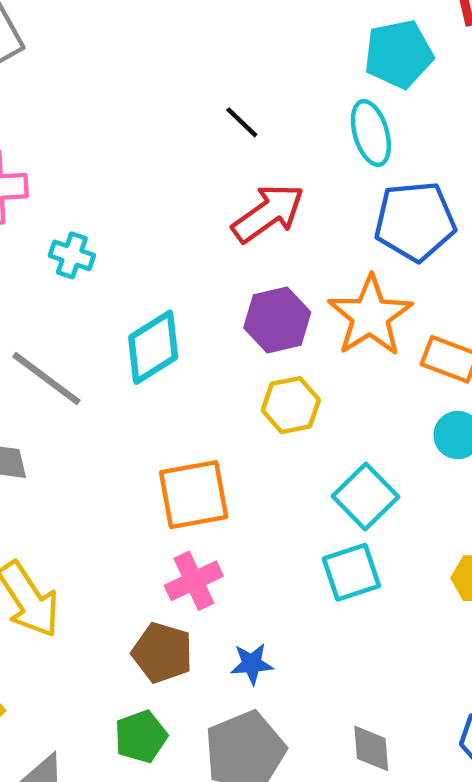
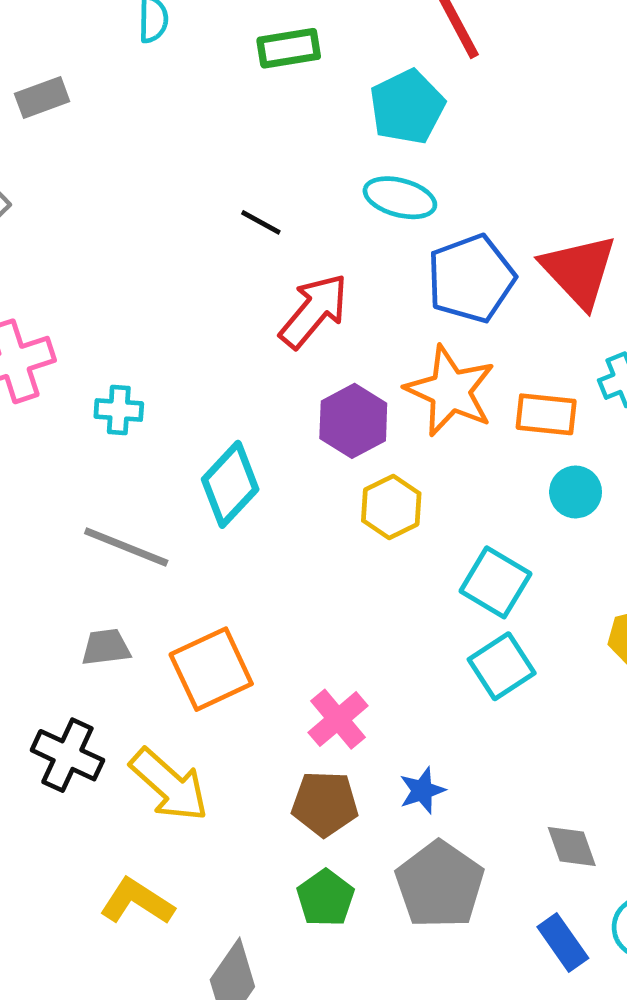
cyan ellipse: (371, 133) -> (400, 198), turned -44
orange square: (194, 495) -> (211, 669), moved

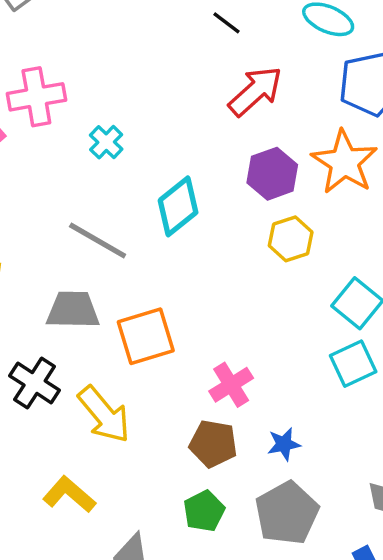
cyan cross: (119, 410) -> (106, 142), turned 32
gray trapezoid: (106, 647) -> (73, 310), size x1.5

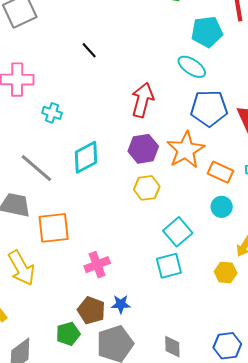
black line: (227, 23) -> (89, 50), moved
red arrow: (255, 91) -> (142, 100), turned -44
cyan cross: (106, 142) -> (52, 113), turned -36
brown pentagon: (213, 444) -> (91, 310), moved

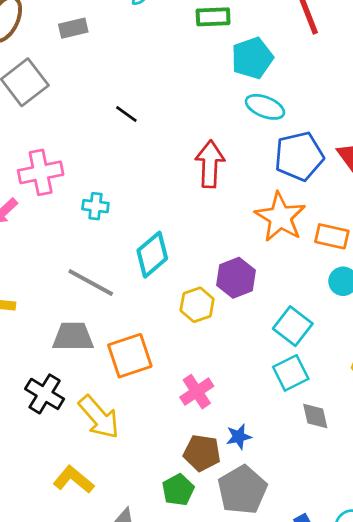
cyan pentagon: (207, 32) -> (252, 58), moved
purple hexagon: (143, 149) -> (236, 278), moved
yellow hexagon: (147, 188) -> (197, 305), moved
gray diamond: (172, 347) -> (315, 416), moved

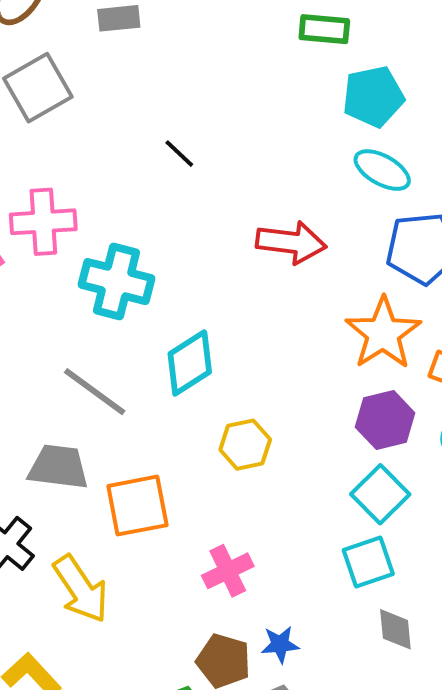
red arrow: (210, 164) -> (291, 242), turned 87
cyan cross: (95, 206) -> (117, 282), size x1.8
purple hexagon: (236, 278) -> (385, 420), moved

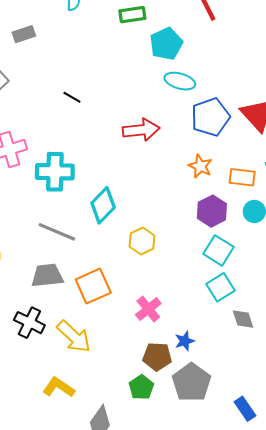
orange star: (383, 333) -> (200, 166), size x0.6

